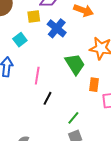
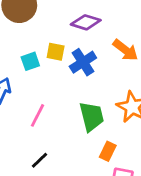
yellow square: (34, 16) -> (56, 52), moved
black line: (47, 98) -> (39, 160), moved

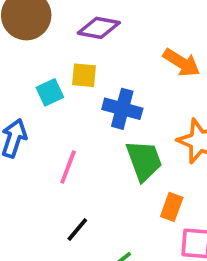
purple diamond: (86, 22) -> (99, 28), moved
blue cross: (83, 62) -> (122, 109), moved, turned -36

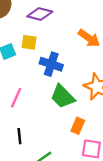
green trapezoid: (144, 161) -> (63, 97), turned 152
black line: (77, 230) -> (19, 136), turned -49

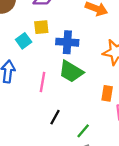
green trapezoid: (63, 97) -> (71, 72), moved
black line: (19, 136) -> (55, 117), turned 49

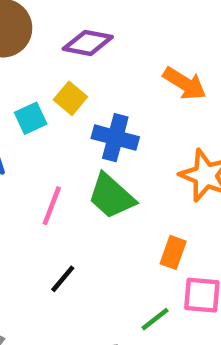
yellow square: (41, 27) -> (70, 98), turned 35
green line: (83, 131) -> (155, 319), moved

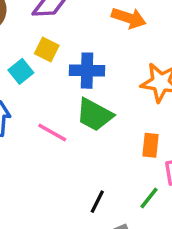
pink line: (52, 206) -> (52, 132), turned -68
black line: (63, 279) -> (97, 202), moved

